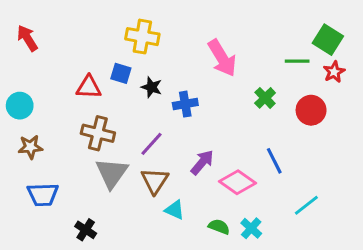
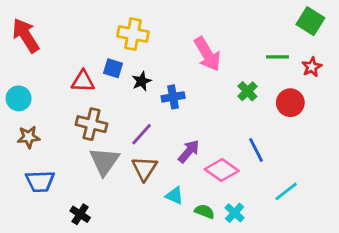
red arrow: (27, 38) -> (26, 35), size x1.4
green square: (328, 40) -> (310, 21), moved
black star: (152, 87) -> (142, 81), turned 30
cyan triangle: (175, 210) -> (174, 196), moved

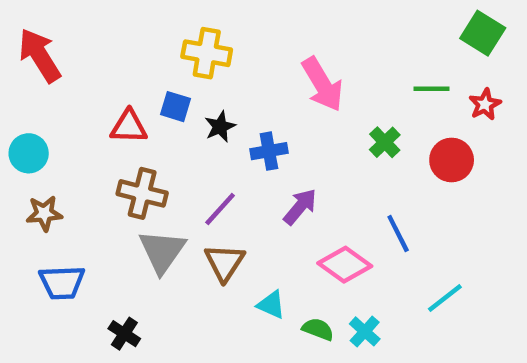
purple arrow: (189, 151) -> (300, 207), moved

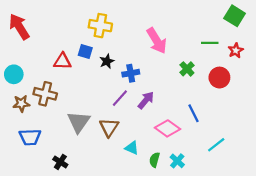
brown cross: (142, 193) -> (45, 94), moved
purple line: (220, 209) -> (120, 98), moved
green semicircle: (318, 329) -> (154, 160), turned -96

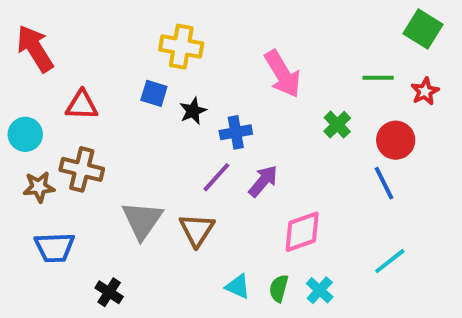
red triangle: (62, 61) -> (82, 105), moved
blue line: (193, 113) -> (384, 183), moved
pink diamond: (167, 128) -> (302, 232), turned -55
cyan triangle: (132, 148) -> (238, 286), moved

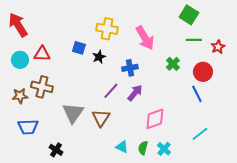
green square: (423, 29) -> (189, 15), moved
yellow cross: (181, 47) -> (107, 29), moved
blue cross: (236, 132) -> (130, 68), moved
cyan circle: (25, 134) -> (20, 60), moved

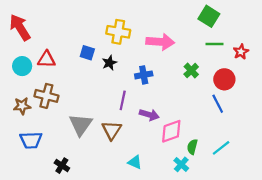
pink arrow: (145, 38) -> (160, 42), turned -55
purple line: (111, 91) -> (123, 100), turned -30
purple arrow: (135, 93) -> (149, 115), moved, turned 66
green semicircle: (143, 148) -> (192, 147), moved

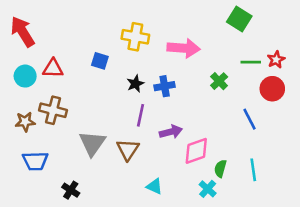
green line: (214, 44) -> (251, 62), moved
black star: (109, 63) -> (135, 84), moved
red circle: (224, 79) -> (272, 89), moved
purple arrow: (149, 115) -> (171, 132), turned -30
cyan line: (221, 148) -> (253, 170), turned -60

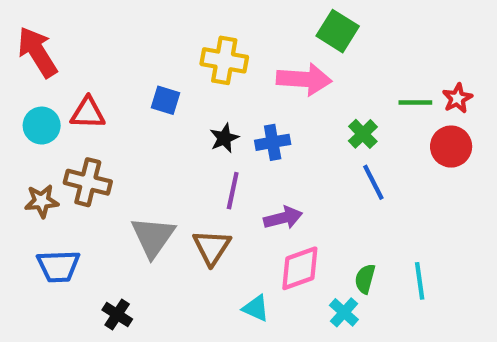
green square: (239, 19) -> (338, 31), moved
blue line: (249, 119) -> (373, 182), moved
pink diamond: (196, 151) -> (300, 268), moved

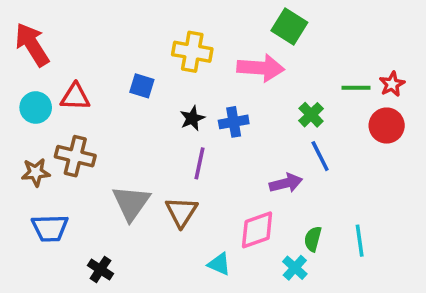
purple arrow: (283, 218) -> (286, 183), moved

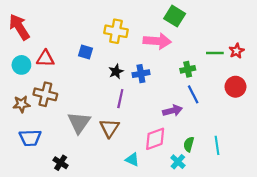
green cross: (311, 115) -> (188, 69), turned 32
red circle: (387, 126) -> (235, 87), moved

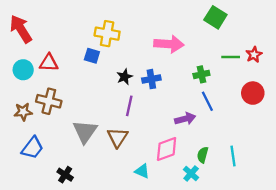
green square: (175, 16) -> (215, 17), moved
yellow cross: (116, 31) -> (107, 34), moved
blue trapezoid: (30, 138) -> (32, 148), turned -50

